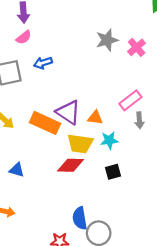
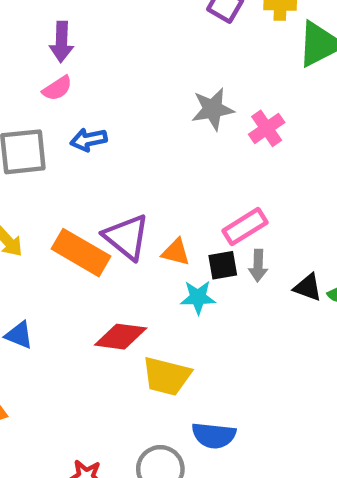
yellow trapezoid: (80, 144) -> (167, 376), moved
black square: (113, 172) -> (223, 265), moved
blue semicircle: (80, 218) -> (214, 435), moved, turned -80

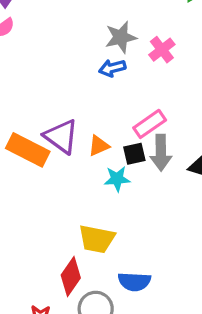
blue arrow: (89, 140) -> (112, 68), moved
orange triangle: (176, 252) -> (99, 146), turned -35
gray arrow: (258, 266) -> (161, 153), size x1.5
red diamond: (121, 337) -> (71, 277), moved, turned -60

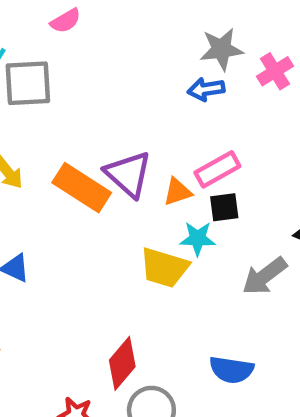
pink rectangle: (150, 124) -> (217, 169), moved
gray arrow: (161, 153) -> (265, 276), moved, turned 48
yellow trapezoid: (97, 239) -> (164, 268), moved
blue semicircle: (134, 282) -> (231, 370), moved

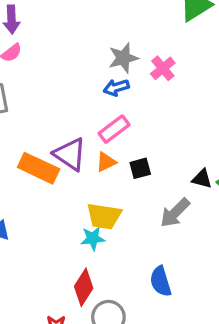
pink rectangle: (217, 169) -> (114, 129), moved
cyan star: (198, 238) -> (93, 238), moved
blue semicircle: (231, 370) -> (161, 281), turned 72

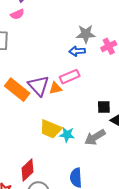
orange triangle: (106, 162) -> (55, 88), moved
black square: (140, 168) -> (104, 107), moved
cyan star: (93, 238) -> (67, 135), moved

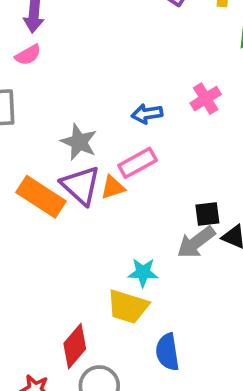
gray star: (86, 34) -> (79, 142), moved, turned 30
yellow trapezoid: (50, 129) -> (128, 307), moved
gray arrow: (95, 137) -> (196, 242), moved

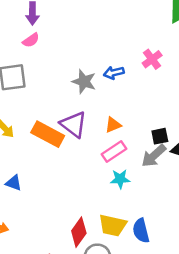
gray star: (79, 142) -> (84, 82), moved
pink rectangle: (138, 163) -> (114, 152), moved
orange triangle: (113, 187) -> (113, 125), moved
yellow trapezoid: (128, 307) -> (113, 225), moved

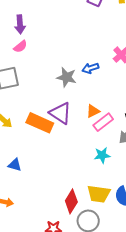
pink rectangle: (114, 152) -> (103, 122), moved

